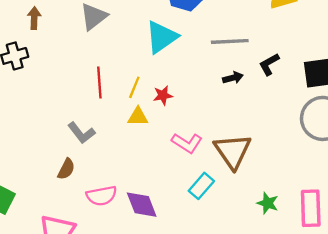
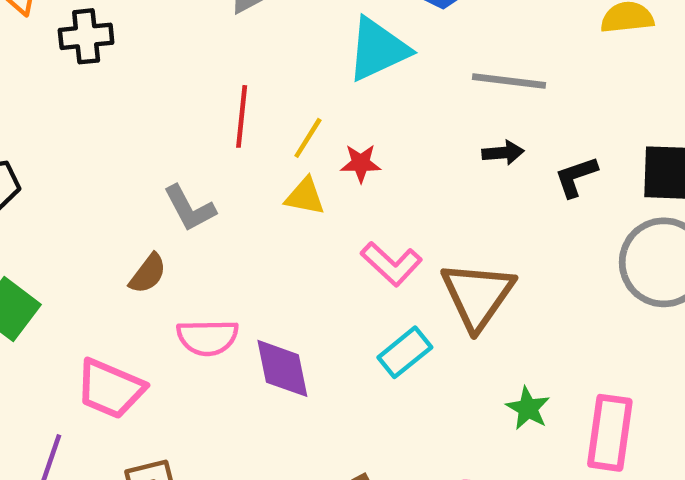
black L-shape: (269, 64) -> (576, 177), moved

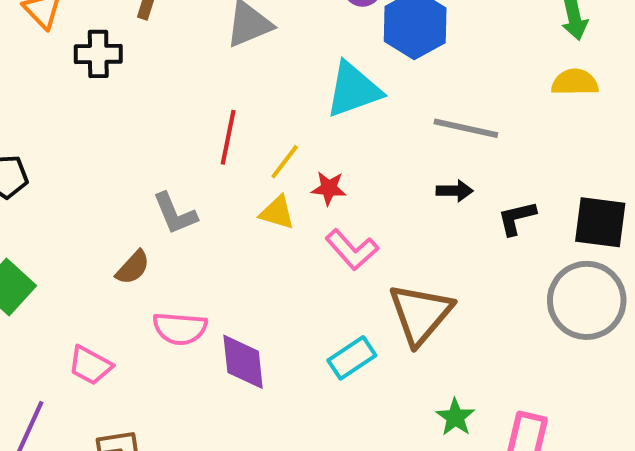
pink L-shape: (391, 264) -> (352, 250), moved
pink trapezoid: (110, 389) -> (90, 365), size x0.7

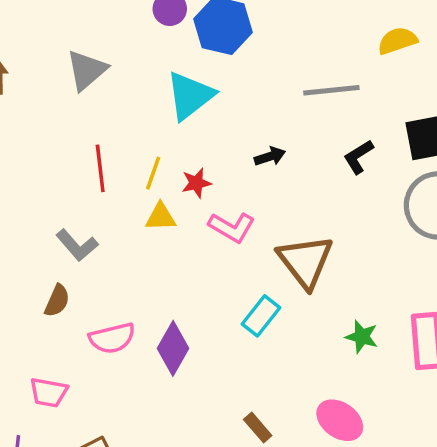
yellow semicircle: (575, 82) -> (397, 41), moved
gray line: (466, 128) -> (331, 90), moved
black arrow: (455, 191) -> (270, 156), moved
purple diamond: (243, 362) -> (173, 348), turned 54

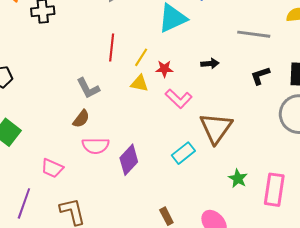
brown semicircle: (57, 301) -> (81, 119), moved

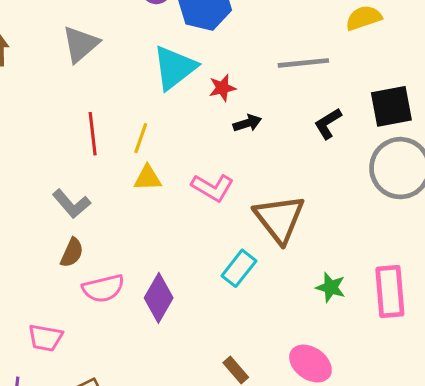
red star: (164, 69) -> (222, 88), moved

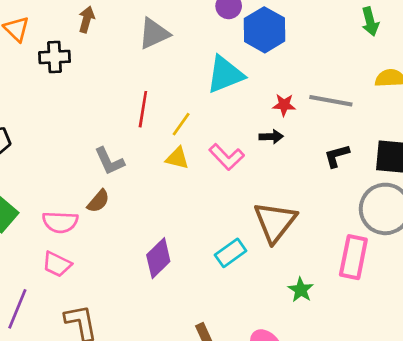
red star: (222, 88) -> (284, 105), moved
pink L-shape: (212, 188) -> (227, 157), moved
pink semicircle: (103, 288) -> (60, 222), moved
pink rectangle: (390, 292) -> (353, 257), moved

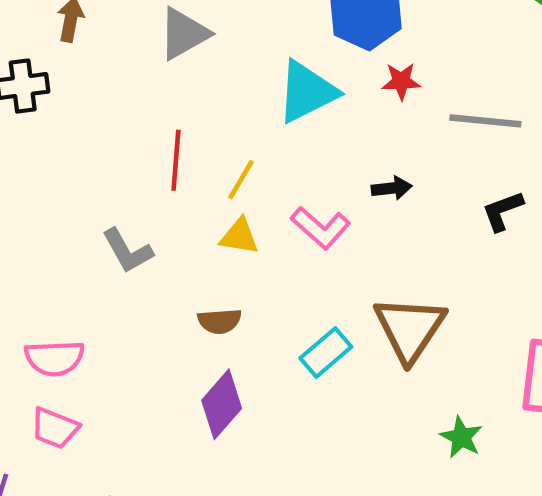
red star: (284, 105) -> (401, 81), moved
brown semicircle: (98, 201) -> (220, 321), moved, turned 50
cyan rectangle: (231, 253) -> (326, 353), moved

